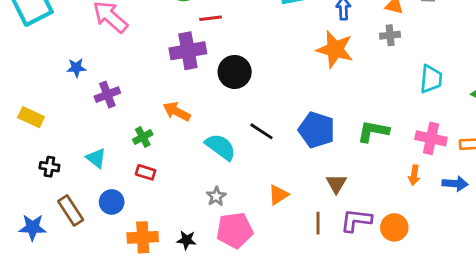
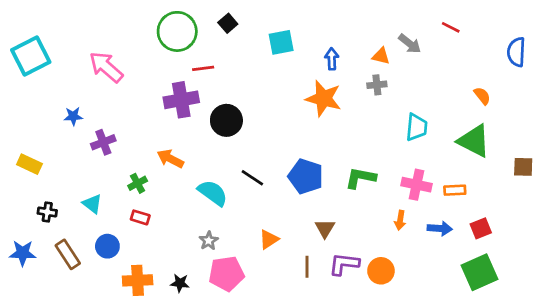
blue star: (33, 227) -> (23, 253), moved

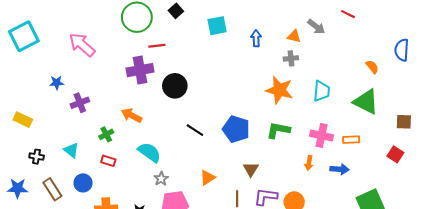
blue semicircle: (516, 52) -> (402, 50), moved
orange star: (324, 98) -> (279, 90), moved
cyan semicircle: (213, 193) -> (150, 152), moved
red square: (481, 228) -> (395, 154), moved, turned -35

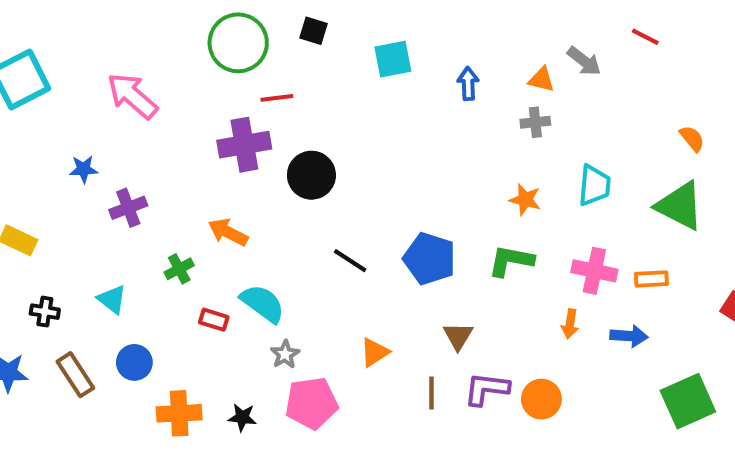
black square: (176, 11) -> (313, 31), turned -32
orange star: (279, 90) -> (525, 200), moved, size x0.6
red rectangle: (108, 161) -> (214, 320), moved

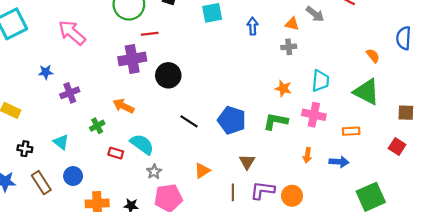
pink cross: (594, 271) -> (314, 115), moved

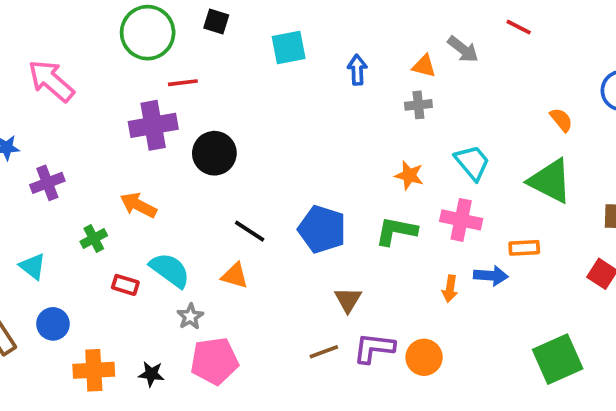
cyan trapezoid: (320, 81) -> (472, 162), turned -45
blue arrow: (339, 162) -> (491, 276), moved
orange triangle: (202, 171) -> (235, 276), moved, turned 49
brown line: (233, 192) -> (324, 352), turned 70

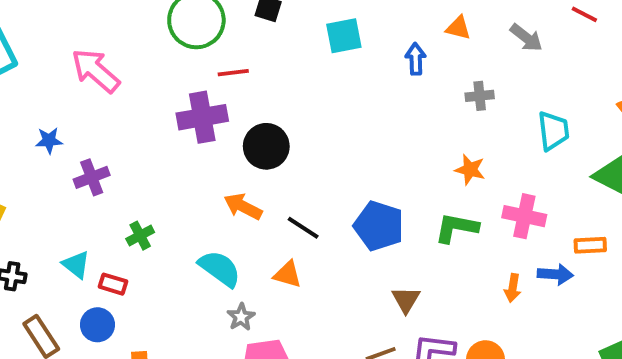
orange triangle: (424, 66) -> (458, 28), moved
cyan trapezoid: (472, 162) -> (553, 131), moved, turned 33
orange arrow: (138, 205) -> (243, 206), moved
red rectangle: (125, 285) -> (113, 284), moved

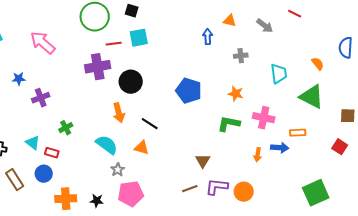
cyan square: (344, 36) -> (139, 38), moved
orange arrow: (243, 206) -> (119, 113), turned -132
blue pentagon: (379, 226) -> (189, 91), moved

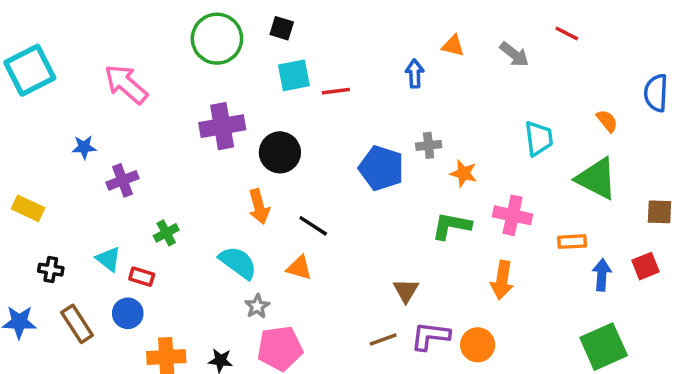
red line: (114, 44) -> (336, 91), moved
gray cross: (241, 56) -> (429, 145), moved
red square: (340, 147) -> (646, 266), turned 35
blue arrow: (280, 148) -> (602, 275), moved, turned -90
orange arrow: (258, 155) -> (502, 280), size x1.5

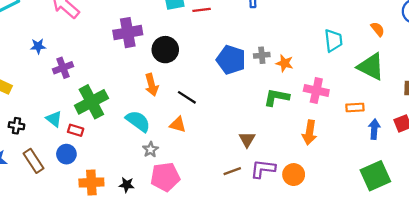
gray cross: (429, 145) -> (262, 55), moved
green cross: (166, 233) -> (91, 102), size x2.0

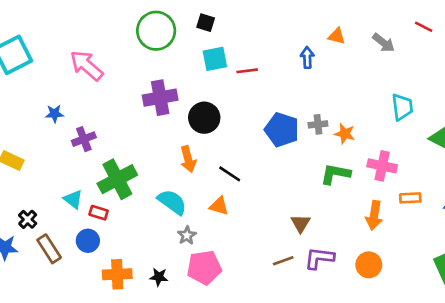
orange rectangle: (355, 108) -> (410, 198), moved
black cross: (16, 126) -> (28, 219), moved, turned 35
orange circle: (294, 175) -> (369, 265), moved

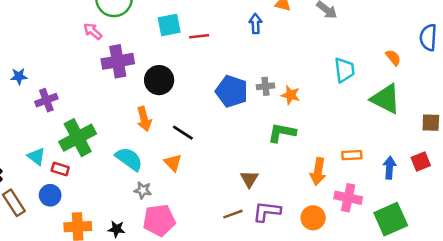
pink arrow: (87, 66) -> (93, 31), moved, size x0.6
pink cross: (382, 166) -> (348, 198), moved
orange triangle: (219, 206) -> (173, 163), turned 30
gray star: (187, 235) -> (143, 190), turned -30

